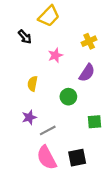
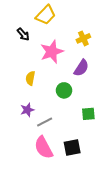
pink star: (55, 55) -> (52, 52), size x1.6

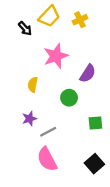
black arrow: (23, 34) -> (25, 28), moved
yellow cross: (83, 38) -> (80, 20), moved
black square: (72, 148) -> (94, 164), moved, turned -30

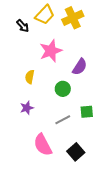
yellow cross: (80, 20) -> (73, 18), size x1.5
gray line: (48, 132) -> (63, 120), moved
black square: (94, 164) -> (76, 152), moved

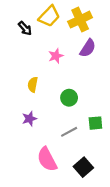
pink star: (51, 51) -> (56, 56), size x0.6
purple semicircle: (80, 67) -> (88, 48), moved

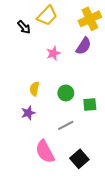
yellow cross: (80, 20) -> (90, 19), moved
yellow semicircle: (33, 85) -> (34, 89), moved
green square: (95, 123) -> (90, 104), moved

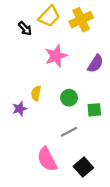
yellow cross: (90, 19) -> (81, 20), moved
purple semicircle: (84, 46) -> (95, 64), moved
pink star: (53, 53) -> (56, 56), size x1.5
purple star: (28, 113) -> (20, 109), moved

